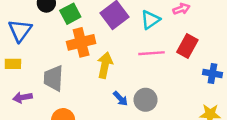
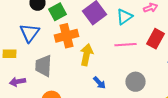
blue triangle: (20, 30) -> (30, 33), moved
gray circle: (146, 100) -> (136, 82), moved

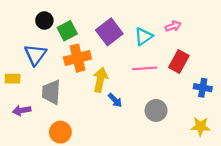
blue arrow: (100, 83) -> (115, 100), moved

